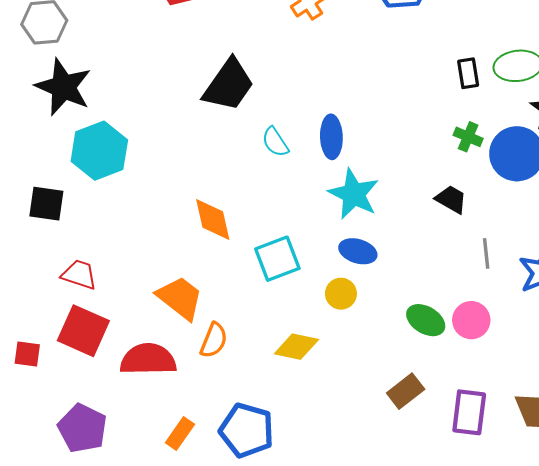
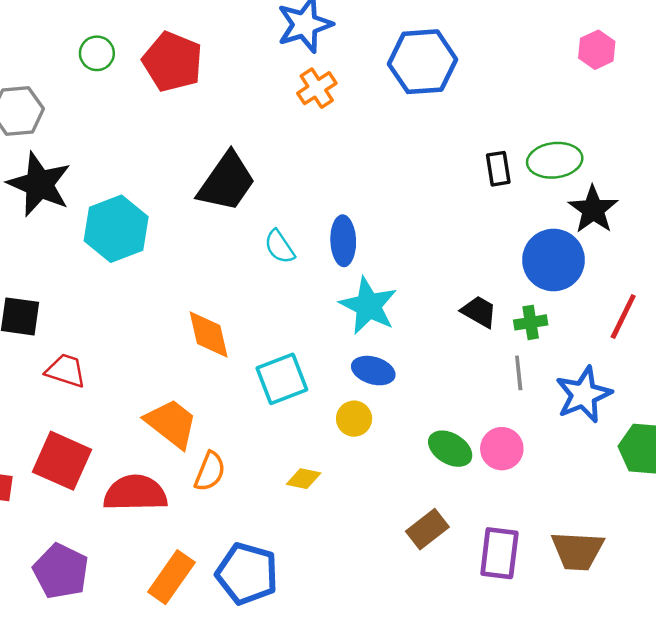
green cross: (468, 137) -> (531, 322), moved, turned -32
cyan hexagon: (99, 151) -> (116, 229), moved
red trapezoid: (79, 275) -> (66, 371), moved
yellow diamond: (296, 347) -> (304, 479), size x0.7
orange rectangle: (180, 434) -> (171, 577), size x1.4

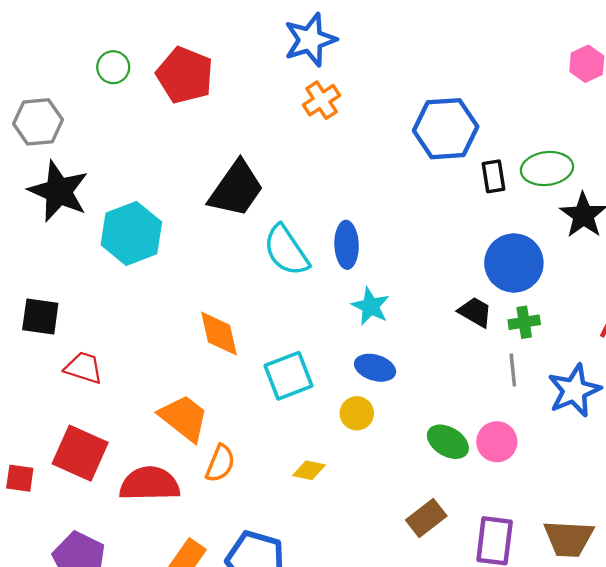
blue hexagon: (423, 62) -> (446, 129), moved
cyan semicircle: (280, 247) -> (286, 250), size x1.6
blue circle: (553, 260) -> (514, 263), moved
cyan star: (368, 306) -> (370, 306), size x0.7

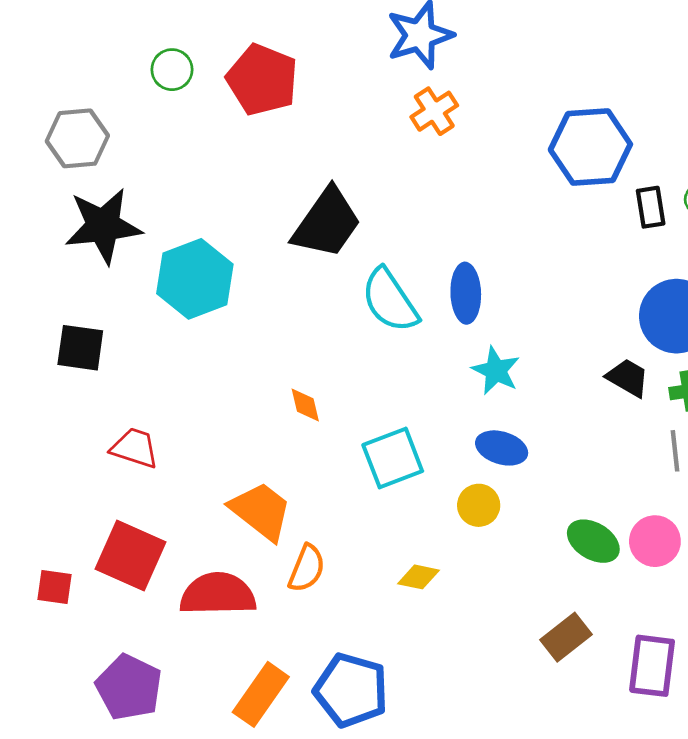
black star: (59, 191) -> (103, 226), turned -30
black square: (40, 317) -> (80, 348), moved
orange diamond: (219, 334) -> (305, 405), size x0.6

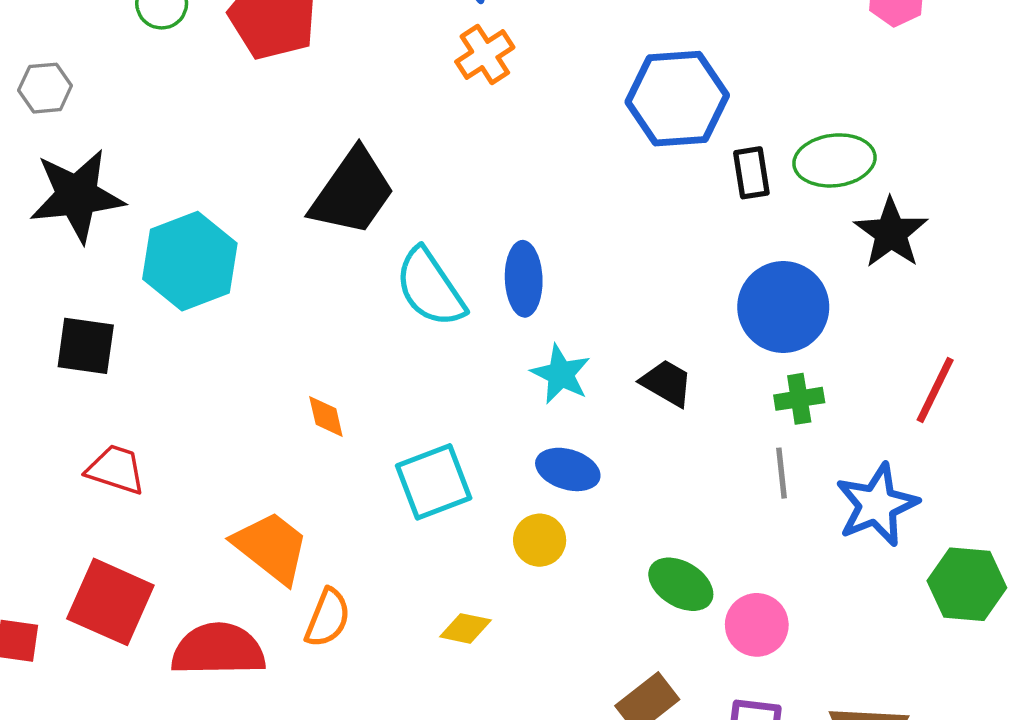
gray hexagon: (77, 138) -> (45, 88), size x0.7
black square: (80, 348) -> (86, 346), moved
black trapezoid: (628, 378) -> (667, 383), moved
pink circle: (655, 541) -> (757, 625), moved

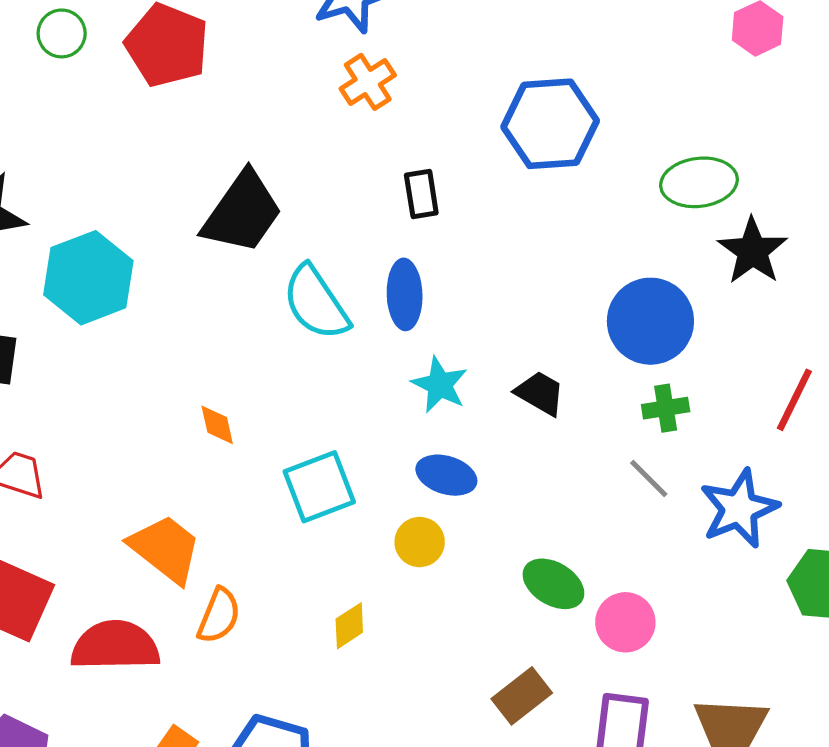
black rectangle: (751, 173) -> (421, 194), moved
gray line: (781, 473) -> (649, 478), turned -39
yellow diamond: (465, 628) -> (349, 626), turned -45

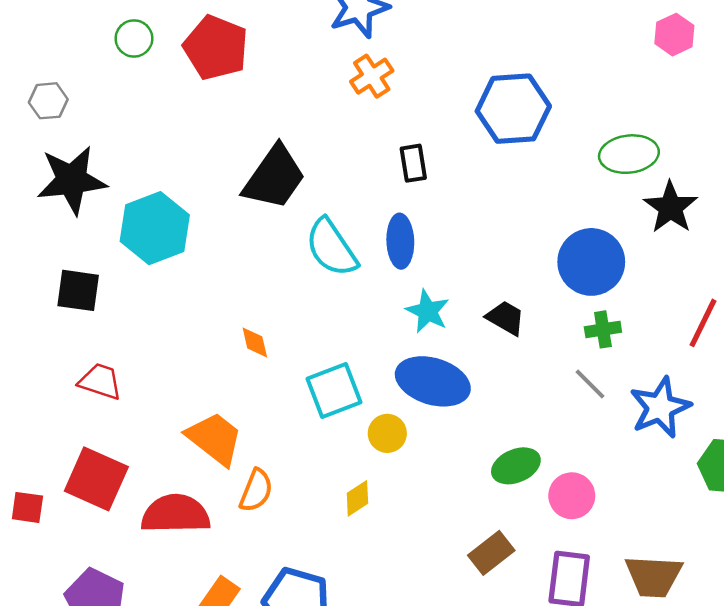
blue ellipse: (446, 475) -> (433, 381), size x1.6
yellow circle: (420, 542) -> (387, 433), moved
green ellipse: (553, 584) -> (516, 466), turned -54

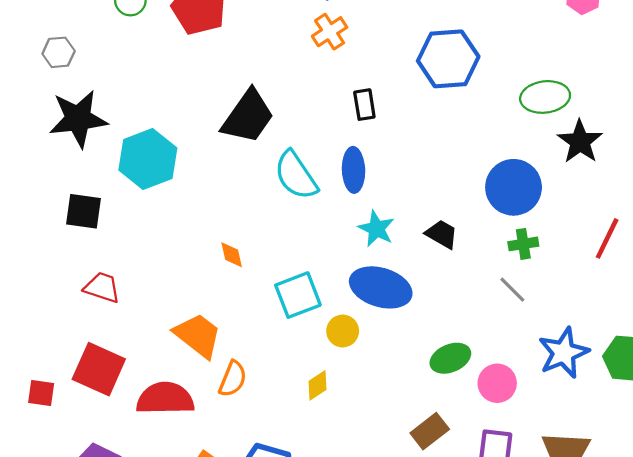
blue star: (660, 407) -> (564, 353), moved

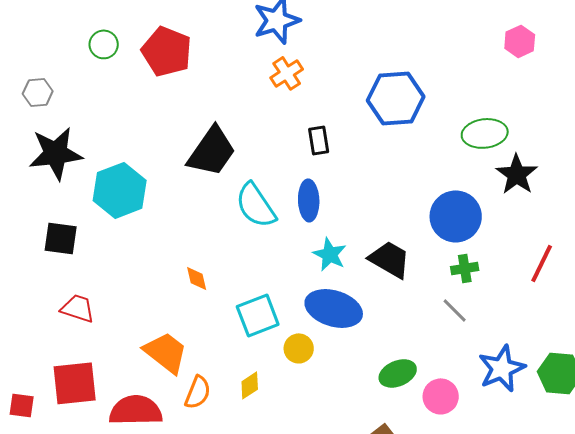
black trapezoid: (442, 234) -> (390, 259), size x1.4
red square: (99, 369) -> (75, 383), turned -30
yellow diamond: (318, 385) -> (250, 385), moved

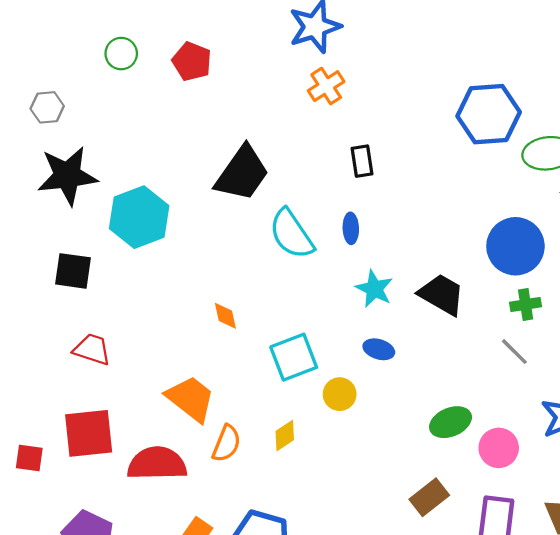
red pentagon: (167, 51) -> (192, 61), size x0.7
blue hexagon: (396, 98) -> (489, 114), moved
blue ellipse: (309, 200) -> (351, 228), size x0.7
blue ellipse: (334, 308) -> (379, 349), size x0.5

